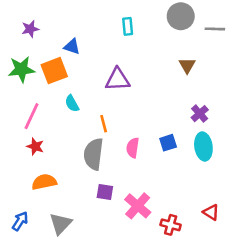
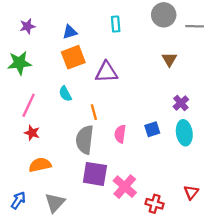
blue triangle: (72, 47) -> (70, 32), moved, turned -35
orange square: (54, 71) -> (73, 57), moved
purple square: (105, 192) -> (95, 174), size x1.6
red triangle: (211, 212) -> (191, 192), turned 35

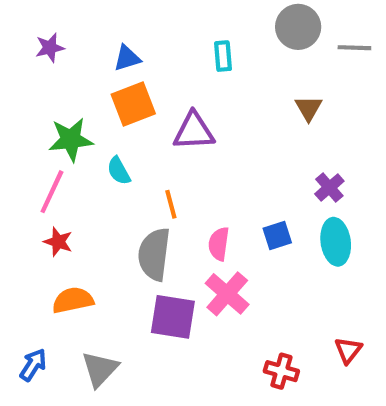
cyan rectangle: (116, 24) -> (223, 56), moved
green star: (19, 63) -> (71, 140), moved
pink cross: (125, 187) -> (227, 294), moved

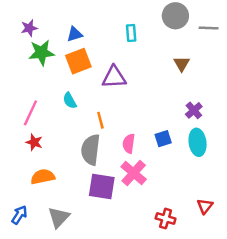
green star: (71, 140) -> (41, 53), moved

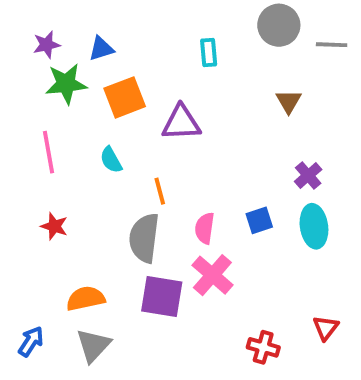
blue triangle: (75, 34) -> (101, 49), moved
pink line: (30, 113) -> (48, 152), moved, turned -35
orange semicircle: (43, 177) -> (86, 298), moved

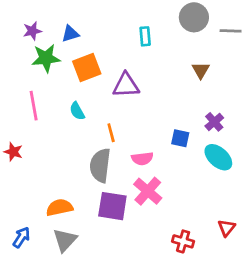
blue square: (259, 220) -> (180, 138), moved, turned 30
red star: (54, 226) -> (13, 152), moved
cyan ellipse: (314, 226) -> (218, 157), turned -40
pink semicircle: (205, 228) -> (142, 159), turned -105

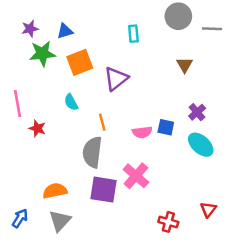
purple triangle: (126, 85) -> (116, 79), turned -35
pink line: (34, 106) -> (17, 104), moved
red star: (13, 152) -> (37, 128), moved
pink semicircle: (142, 159) -> (142, 132), moved

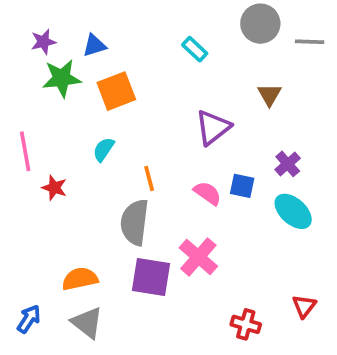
cyan rectangle: (133, 34) -> (195, 49), turned -42
purple triangle: (116, 79) -> (213, 127), moved
cyan semicircle: (71, 102) -> (104, 149), turned 63
pink semicircle: (142, 132) -> (207, 193), turned -138
gray triangle: (60, 221) -> (87, 323), turned -35

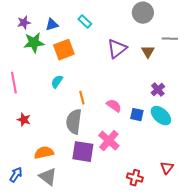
gray line: (310, 42) -> (170, 39), moved
cyan rectangle: (195, 49) -> (85, 22), moved
purple triangle: (213, 127) -> (117, 49), moved
blue square: (242, 186) -> (137, 115), moved
red star: (54, 188) -> (24, 120), moved

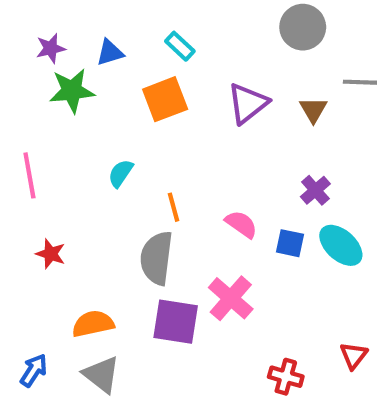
orange square: (64, 50) -> (165, 99), moved
purple cross: (158, 90) -> (315, 190), moved

